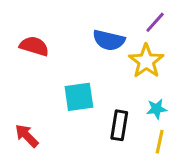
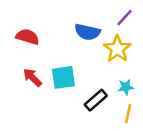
black rectangle: (119, 125) -> (96, 100), turned 40
red arrow: (27, 136) -> (32, 77), moved

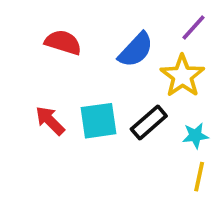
blue semicircle: (87, 32) -> (136, 50), turned -60
red semicircle: (28, 37) -> (63, 42), moved
black rectangle: (96, 100) -> (149, 123), moved

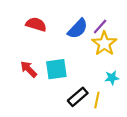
purple line: (194, 27) -> (100, 27), moved
black rectangle: (149, 123) -> (78, 97), moved
yellow line: (199, 177) -> (97, 100), moved

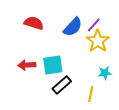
red arrow: (29, 69) -> (27, 65), turned -48
black rectangle: (78, 97) -> (62, 85), moved

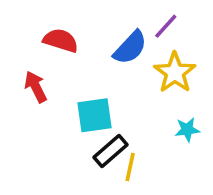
purple line: (94, 25) -> (166, 26), moved
red arrow: (27, 65) -> (36, 87), moved, turned 66
yellow line: (91, 94) -> (130, 167), moved

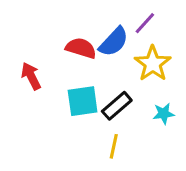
red semicircle: (61, 40) -> (81, 48), moved
black rectangle: (111, 151) -> (117, 106), moved

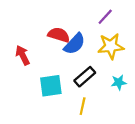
blue semicircle: (114, 42) -> (75, 44), moved
yellow star: (153, 64) -> (111, 46), turned 30
cyan square: (83, 101) -> (51, 86), moved

